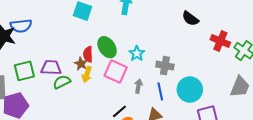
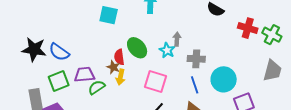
blue semicircle: (21, 26) -> (59, 52), moved, turned 50
pink square: (116, 71) -> (156, 81), moved
gray arrow: (138, 86) -> (177, 39), moved

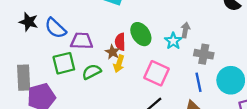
black star: (34, 49) -> (29, 22), size x0.7
purple trapezoid: (84, 75) -> (82, 41), moved
green square: (59, 81) -> (64, 63), moved

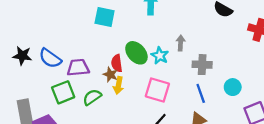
cyan star: (173, 41) -> (160, 56), moved
cyan circle: (231, 80) -> (233, 87), size x0.6

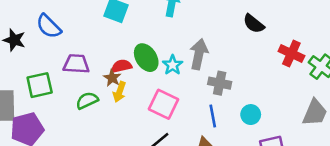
gray arrow: (181, 43) -> (199, 54), size x1.6
blue semicircle: (50, 58) -> (49, 26), moved
red semicircle: (117, 63) -> (122, 66), turned 77
green square: (63, 92) -> (40, 85), moved

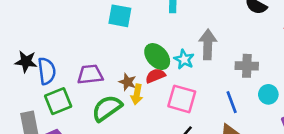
blue semicircle: (49, 26) -> (47, 71), moved, turned -132
red semicircle: (122, 66) -> (155, 76), moved
gray cross: (220, 83) -> (247, 66), moved
green semicircle: (87, 101) -> (107, 108), size x1.4

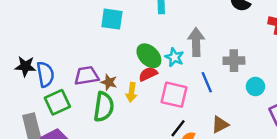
brown star: (128, 82) -> (109, 82), moved
blue line: (232, 102) -> (207, 82), moved
green semicircle: (107, 108) -> (104, 107), turned 136

